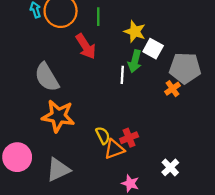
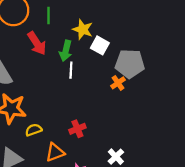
green arrow: (135, 61) -> (66, 51), moved
yellow semicircle: (103, 135) -> (34, 130), moved, turned -84
orange triangle: (114, 149) -> (55, 152), moved

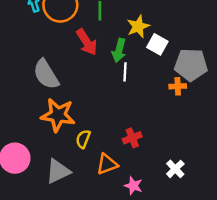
yellow star: (83, 29) -> (138, 26), turned 30
orange cross: (118, 83) -> (178, 86), turned 32
yellow semicircle: (34, 130) -> (83, 139), turned -49

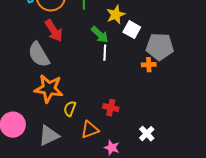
red arrow: (87, 42) -> (54, 31), moved
green arrow: (119, 50) -> (100, 35), turned -60
red cross: (132, 138) -> (111, 108), turned 35

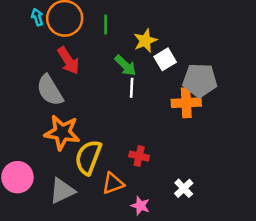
white square: (132, 30) -> (165, 59), turned 30
orange cross: (149, 65) -> (186, 103), size x1.6
yellow semicircle: (70, 109) -> (88, 157), size x1.8

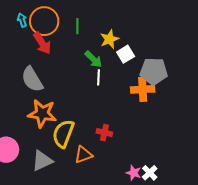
red arrow: (68, 61) -> (42, 43), moved
white cross: (184, 188) -> (150, 173), moved
pink star: (140, 206) -> (134, 173), moved

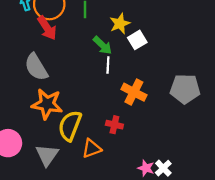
gray pentagon: (154, 71) -> (185, 89), moved
orange cross: (143, 89) -> (134, 92), moved, turned 30
gray triangle: (42, 161) -> (47, 155), turned -30

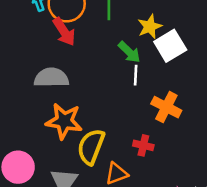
white square: (137, 40) -> (170, 46), size x1.4
gray semicircle: (36, 67) -> (51, 78), turned 120

